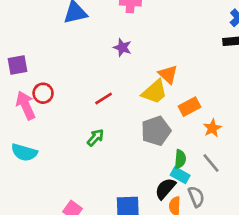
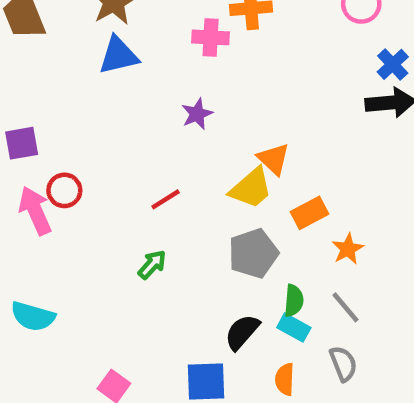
purple star: (122, 47) -> (197, 114), turned 30
cyan semicircle: (24, 152) -> (33, 316), moved
black semicircle: (165, 189) -> (242, 332), moved
gray semicircle: (196, 197) -> (343, 364), moved

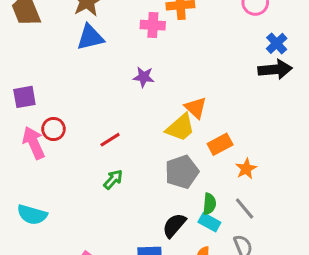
purple star: (197, 114) -> (144, 77), turned 30
red line: (166, 199) -> (110, 140), moved

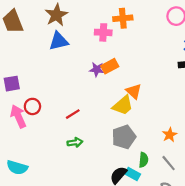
orange rectangle: (220, 144) -> (110, 66), moved
green arrow: (113, 179) -> (75, 142), turned 40
cyan rectangle: (209, 222) -> (133, 174), moved

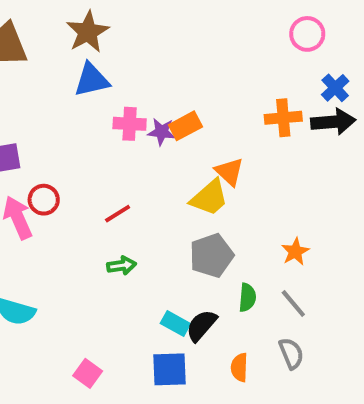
orange cross: (123, 18) -> (283, 118), moved
pink cross: (103, 32) -> (130, 124), moved
cyan rectangle: (133, 174) -> (175, 323), moved

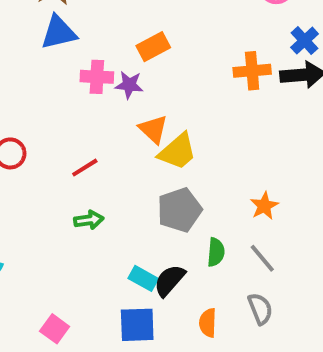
orange rectangle: (185, 126) -> (153, 47), moved
orange triangle: (229, 172) -> (153, 129), moved

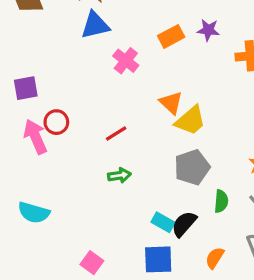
pink cross: (97, 77) -> (126, 61), turned 35
purple star: (129, 85) -> (208, 30), moved
orange semicircle: (208, 323) -> (215, 258), turned 30

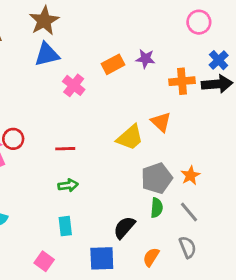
orange triangle: (171, 103) -> (161, 122), moved
red line: (116, 133) -> (65, 149), turned 30
gray pentagon: (192, 167) -> (157, 178), moved
cyan rectangle: (163, 222) -> (65, 226), moved, turned 54

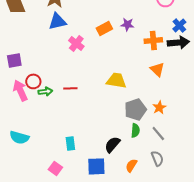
orange triangle: (161, 122) -> (157, 69), moved
yellow trapezoid: (130, 137) -> (116, 80), turned -130
green arrow: (68, 185) -> (45, 91), moved

